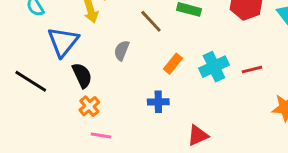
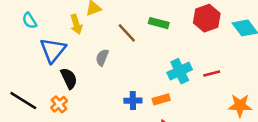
orange rectangle: (173, 64) -> (161, 99), moved, turned 35
black line: (31, 81) -> (23, 101), moved
orange cross: (89, 106) -> (59, 104), moved

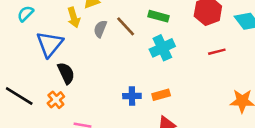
cyan semicircle: (29, 21) -> (26, 14), turned 77
gray semicircle: (102, 58) -> (100, 29), moved
cyan cross: (180, 71) -> (162, 48), moved
red line: (212, 74) -> (217, 52), moved

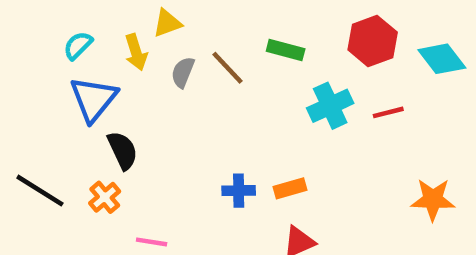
cyan semicircle: (26, 14) -> (78, 45), moved
cyan cross: (162, 48) -> (330, 106), moved

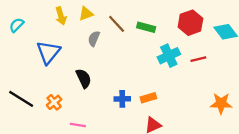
cyan semicircle: (78, 45) -> (17, 25), moved
yellow arrow: (136, 52) -> (61, 16), moved
brown line: (227, 68) -> (117, 24), moved
black semicircle: (123, 150) -> (84, 78), moved

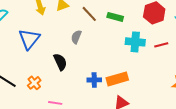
gray semicircle: (94, 39) -> (76, 37), moved
cyan cross: (169, 56) -> (135, 42), turned 30
orange rectangle: (148, 98) -> (117, 79), size x1.5

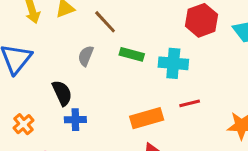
green rectangle: (115, 17) -> (132, 54), moved
red line: (161, 45) -> (190, 103), moved
blue cross: (94, 80) -> (75, 120), moved

